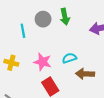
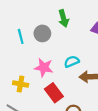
gray circle: (43, 19) -> (42, 33), moved
yellow cross: (11, 63) -> (21, 84), moved

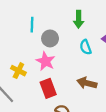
gray circle: (42, 33) -> (50, 38), moved
cyan semicircle: (72, 62) -> (86, 47), moved, turned -104

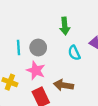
cyan line: (32, 25) -> (18, 47), moved
brown arrow: (87, 83) -> (63, 85), moved

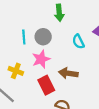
green arrow: (65, 26) -> (59, 13), moved
pink star: (36, 70) -> (41, 59), turned 30

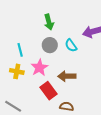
gray circle: (43, 37) -> (50, 45), moved
yellow cross: (16, 71) -> (17, 71), moved

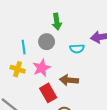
gray circle: (50, 45) -> (47, 42), moved
cyan semicircle: (71, 45) -> (77, 49), turned -64

